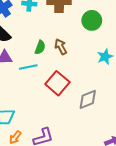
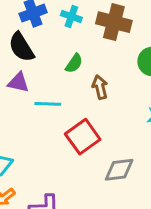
green semicircle: (40, 47) -> (74, 63), moved

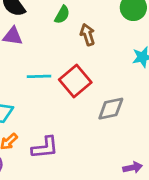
cyan line: (48, 104) -> (39, 76), moved

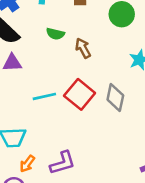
green semicircle: (62, 15) -> (55, 34), turned 84
gray diamond: (111, 109) -> (115, 97), moved, turned -56

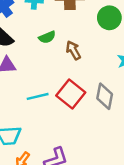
green semicircle: (55, 34) -> (47, 37), turned -35

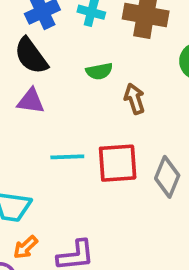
red square: (71, 94) -> (118, 163), turned 36

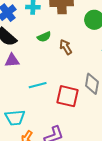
red square: (118, 163) -> (67, 96), moved, turned 30

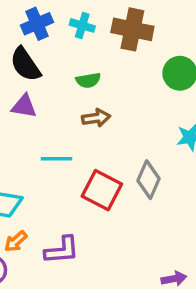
brown arrow: (66, 47) -> (96, 118), moved, turned 98

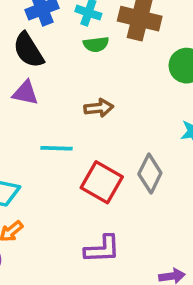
green semicircle: (88, 80) -> (96, 44), moved
purple L-shape: (62, 250) -> (102, 249), moved

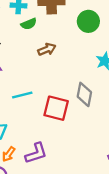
brown arrow: (99, 108) -> (47, 49), moved
purple L-shape: (102, 249) -> (36, 153), moved

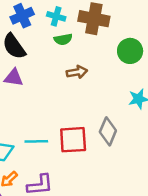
cyan line: (22, 95) -> (36, 141), moved
red square: (56, 108) -> (73, 140), turned -30

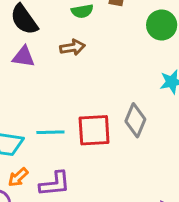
brown arrow: (77, 72) -> (73, 47), moved

